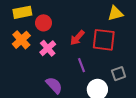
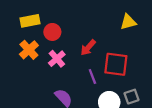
red square: (104, 40) -> (116, 64), moved
gray square: (119, 74) -> (131, 97), moved

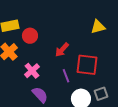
pink cross: (57, 59) -> (32, 71), moved

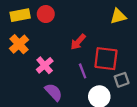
red circle: (30, 36) -> (46, 14), moved
gray square: (101, 94) -> (122, 80), moved

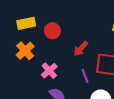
red circle: (46, 14) -> (52, 31), moved

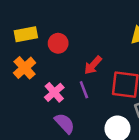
purple line: (85, 76) -> (84, 90), moved

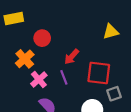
yellow rectangle: (26, 34) -> (14, 19), moved
orange cross: (25, 68) -> (25, 59), moved

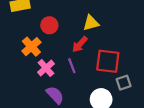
yellow triangle: (111, 32) -> (91, 23), moved

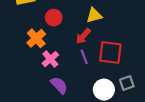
purple line: (72, 66) -> (84, 57), moved
gray square: (124, 83) -> (127, 83), moved

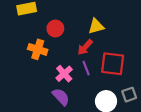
orange cross: (36, 38) -> (38, 49), turned -30
pink cross: (50, 59) -> (64, 74), moved

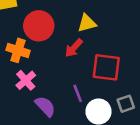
red circle: (55, 28) -> (39, 26), size x1.5
purple line: (86, 68) -> (78, 93), moved
pink cross: (64, 74) -> (26, 80), moved

